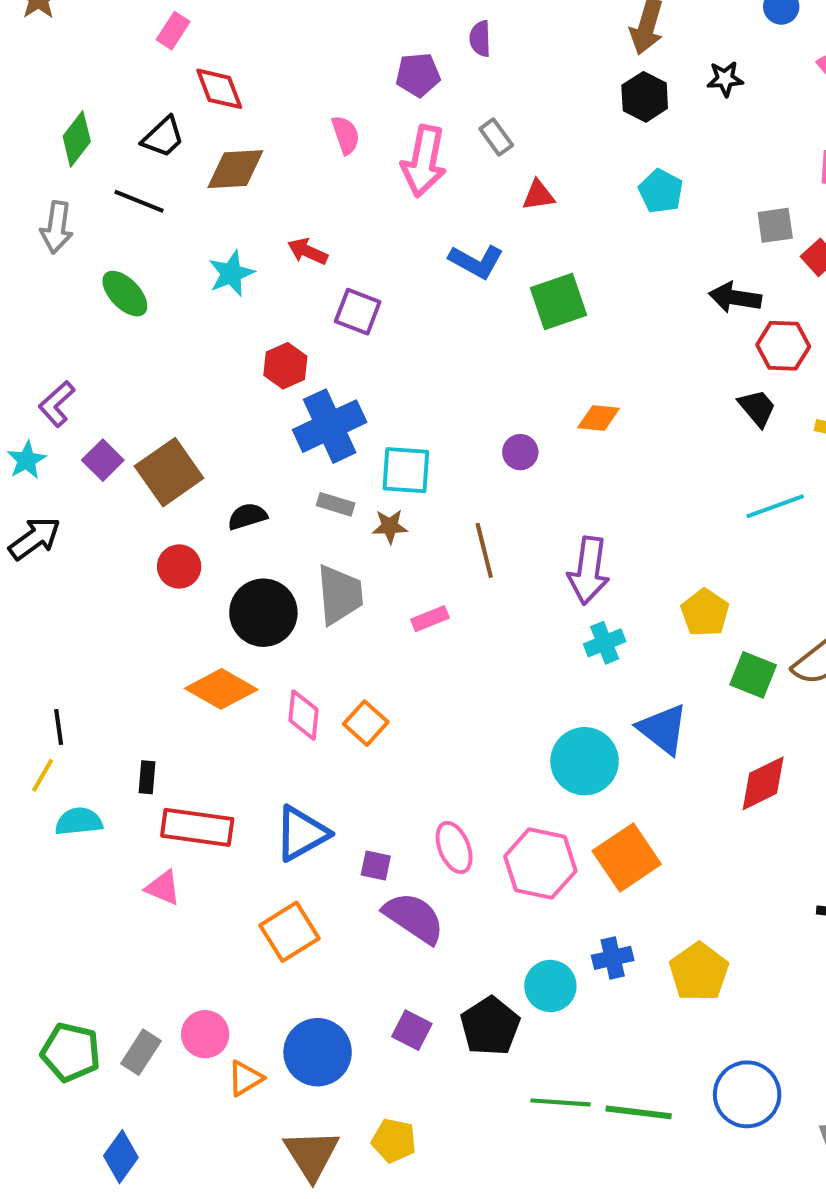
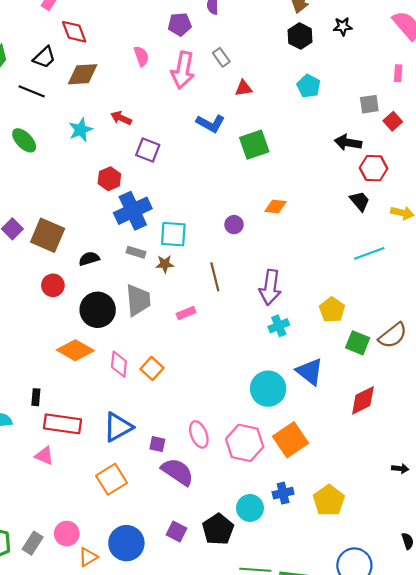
brown square: (169, 472) -> (48, 235), turned -32

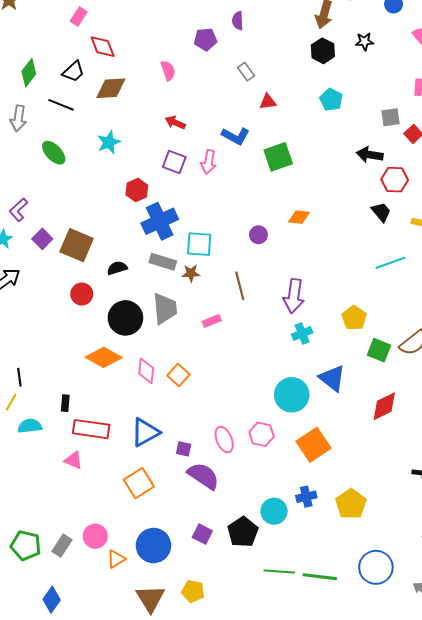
pink arrow: (183, 70) -> (209, 162), moved, size x0.7
red arrow: (121, 118) -> (175, 123), moved
gray rectangle: (136, 252) -> (163, 262), size x1.4
pink hexagon: (245, 443) -> (262, 434), moved, size x0.7

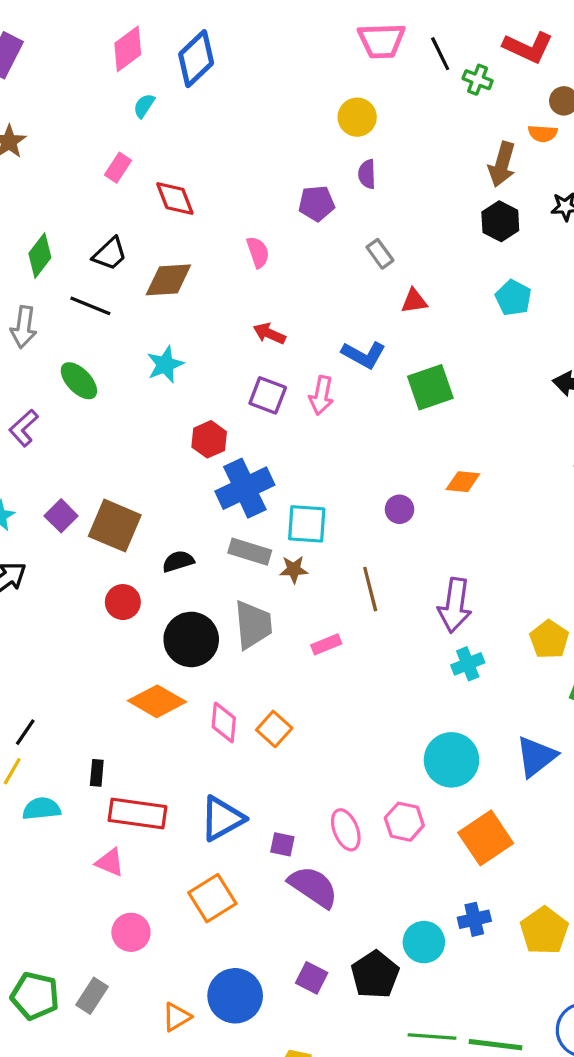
red diamond: (103, 47) -> (175, 199), moved
purple L-shape: (18, 210) -> (24, 428), moved
black line: (19, 377) -> (25, 732), turned 42
blue triangle: (332, 378) -> (536, 757), moved, turned 44
pink circle: (95, 536) -> (131, 932), moved

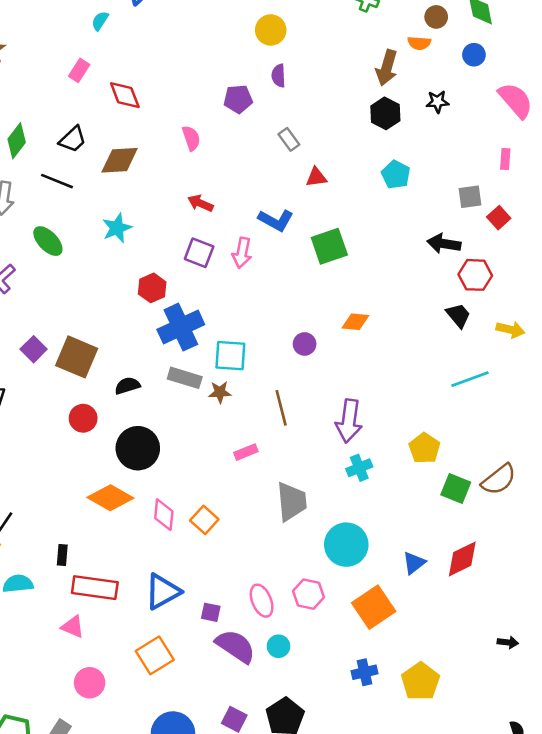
gray trapezoid: (253, 625) -> (292, 502), moved
blue triangle: (536, 757) -> (414, 563), moved, size x0.7
cyan circle: (424, 942) -> (279, 646), moved, size x0.7

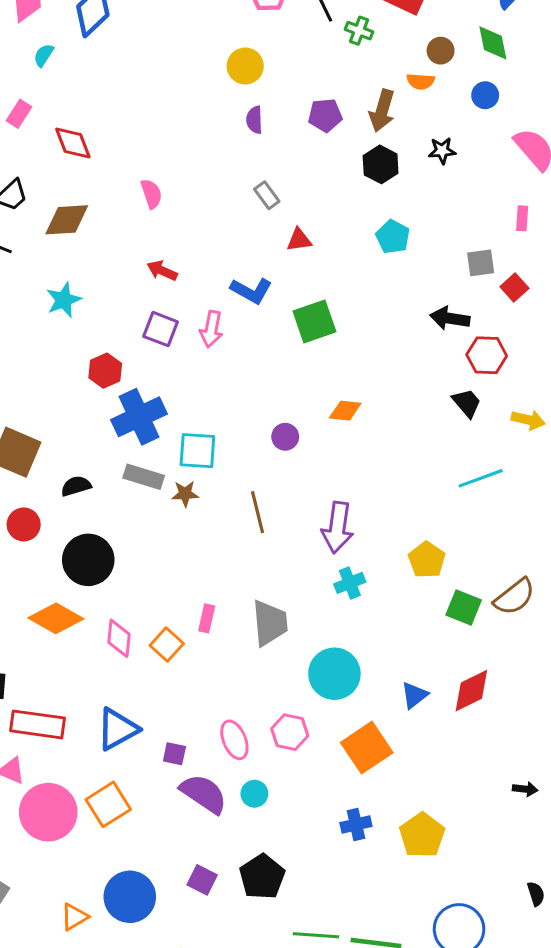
purple pentagon: (238, 99) -> (325, 115), moved
pink rectangle: (246, 452) -> (207, 618), moved, turned -55
pink circle: (90, 683) -> (48, 812), moved, size x1.6

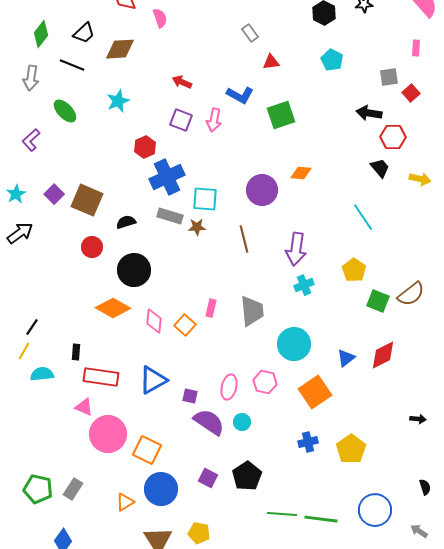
pink semicircle: (151, 194) -> (160, 18), moved
purple circle: (285, 437) -> (262, 190), size x1.8
cyan line: (481, 478) -> (363, 217), moved, turned 76
pink ellipse: (234, 740) -> (229, 387), turned 35
orange square: (108, 804) -> (147, 450), moved, turned -32

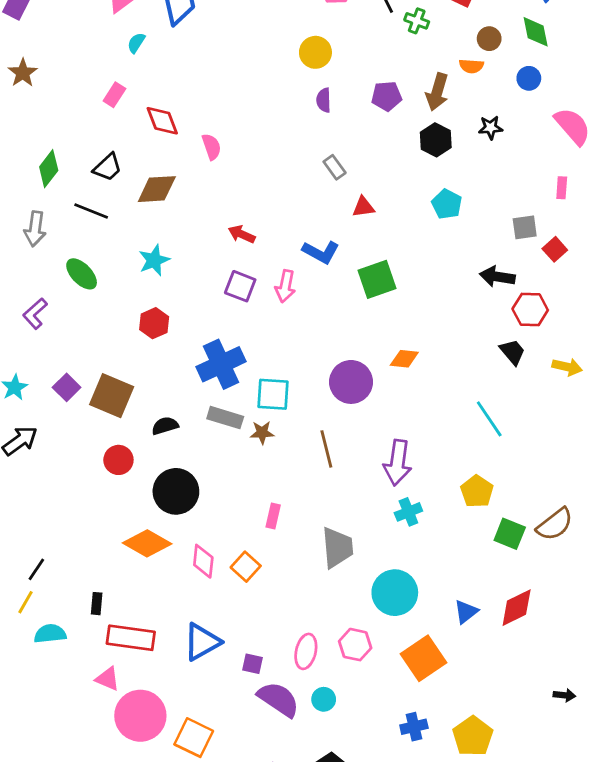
red hexagon: (145, 147) -> (154, 323), moved
pink rectangle: (211, 308) -> (273, 516), moved

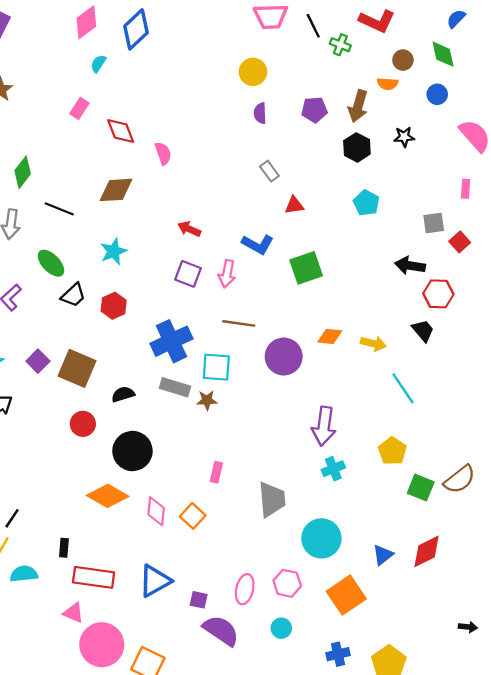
black trapezoid: (108, 167) -> (73, 295), moved
yellow arrow: (567, 367) -> (373, 344), moved
brown line: (326, 449) -> (239, 323), moved, turned -68
cyan circle: (324, 699) -> (281, 628), moved

